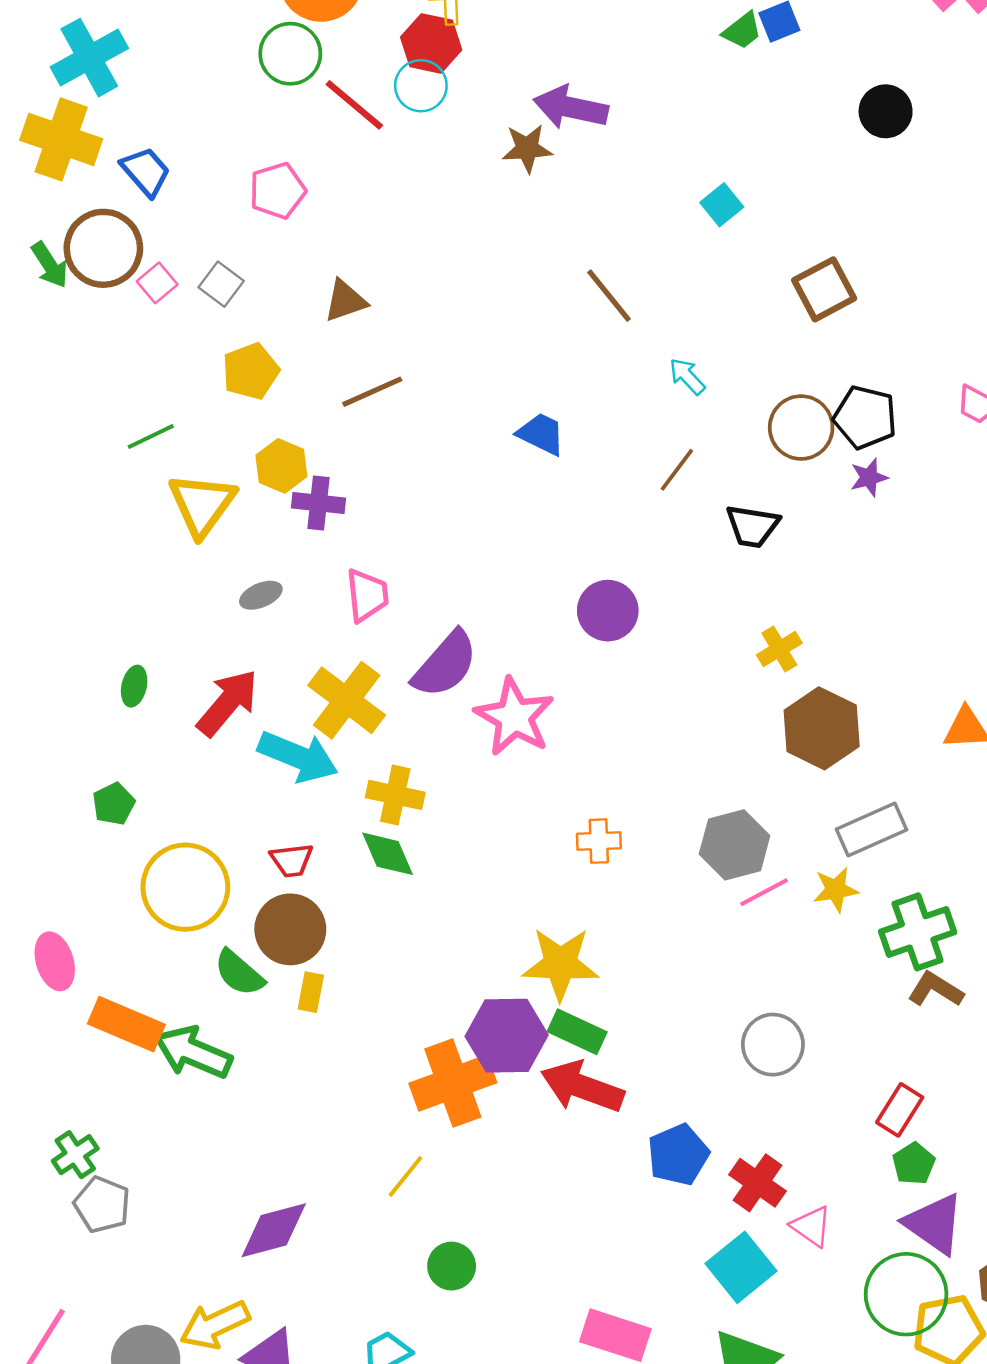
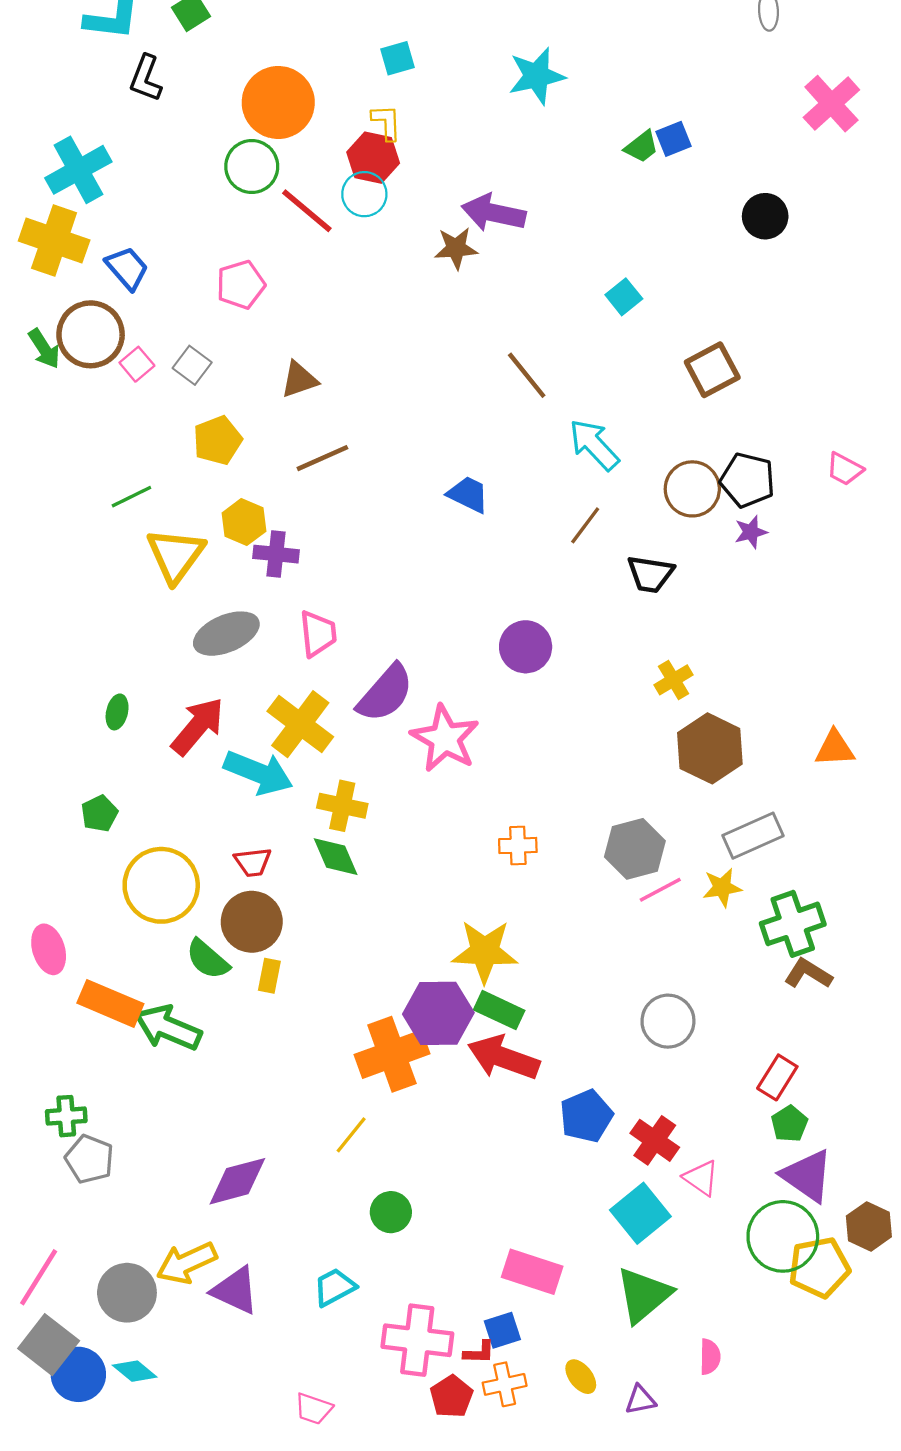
cyan arrow: (687, 376) -> (594, 445), size x1.6
gray ellipse: (261, 595) -> (226, 634), size x1.8
green cross: (75, 1155) -> (66, 1116), turned 30

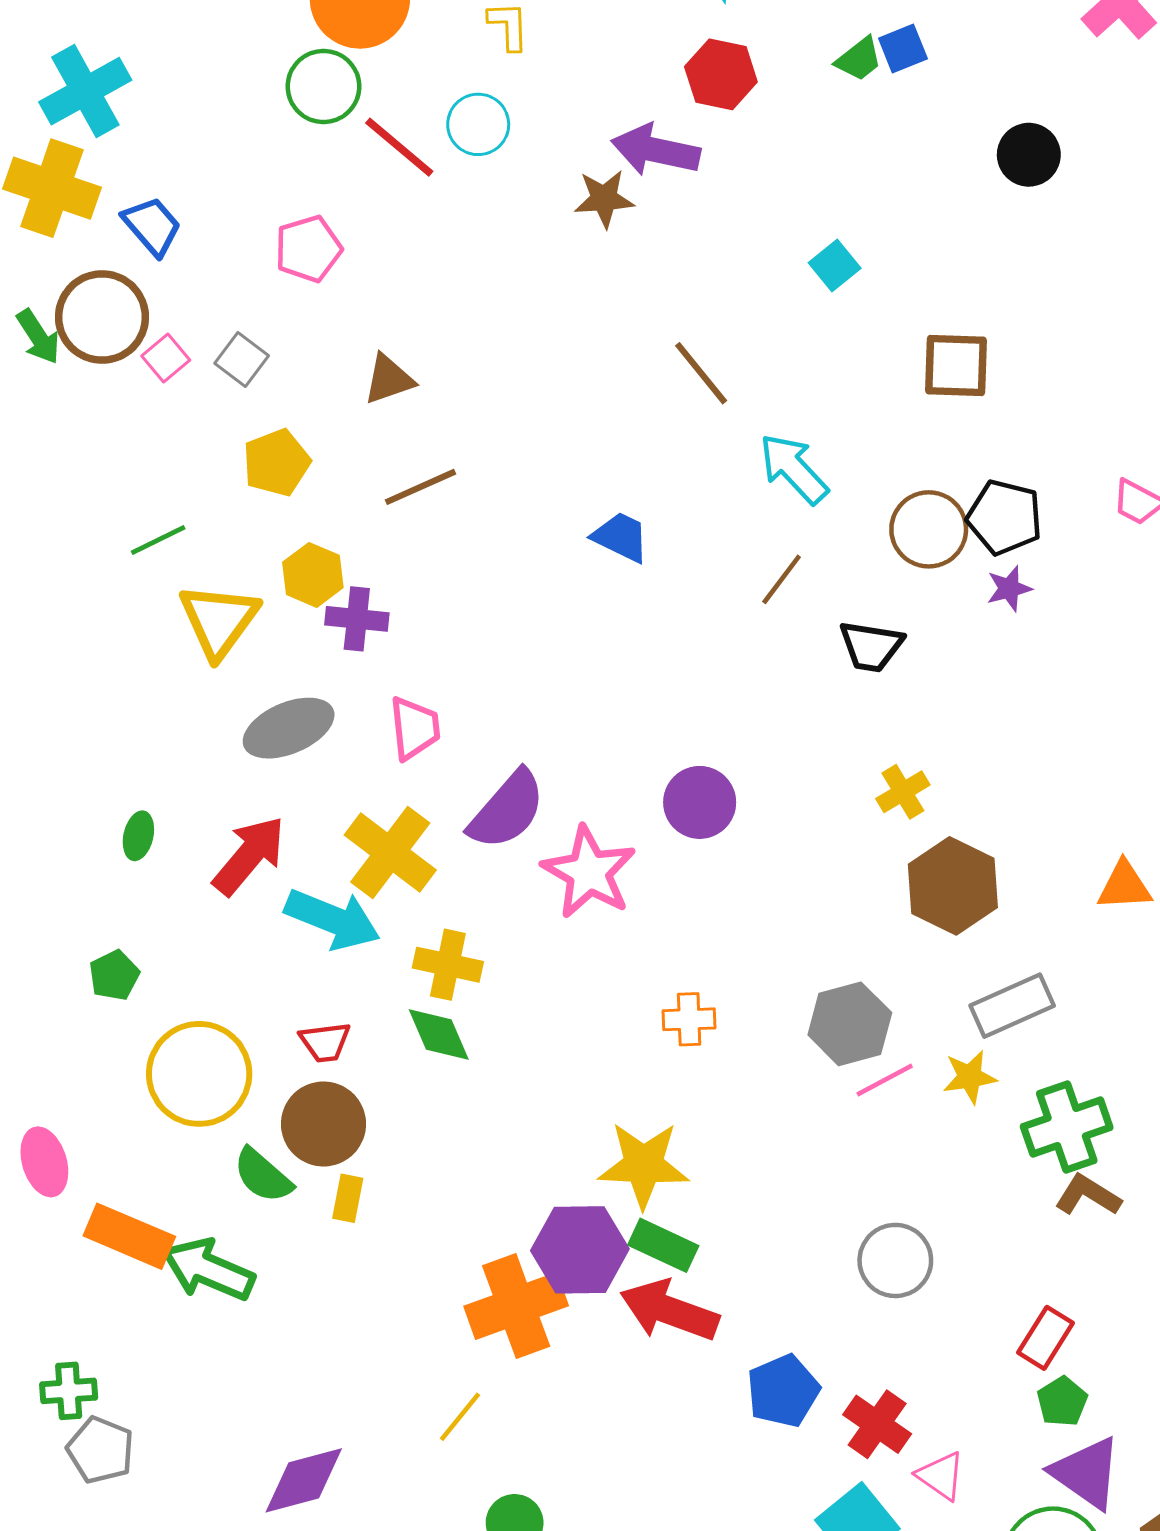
red hexagon: (373, 158) -> (721, 74), moved
brown square: (712, 370) -> (956, 366), turned 30
purple circle: (526, 647) -> (700, 802), moved

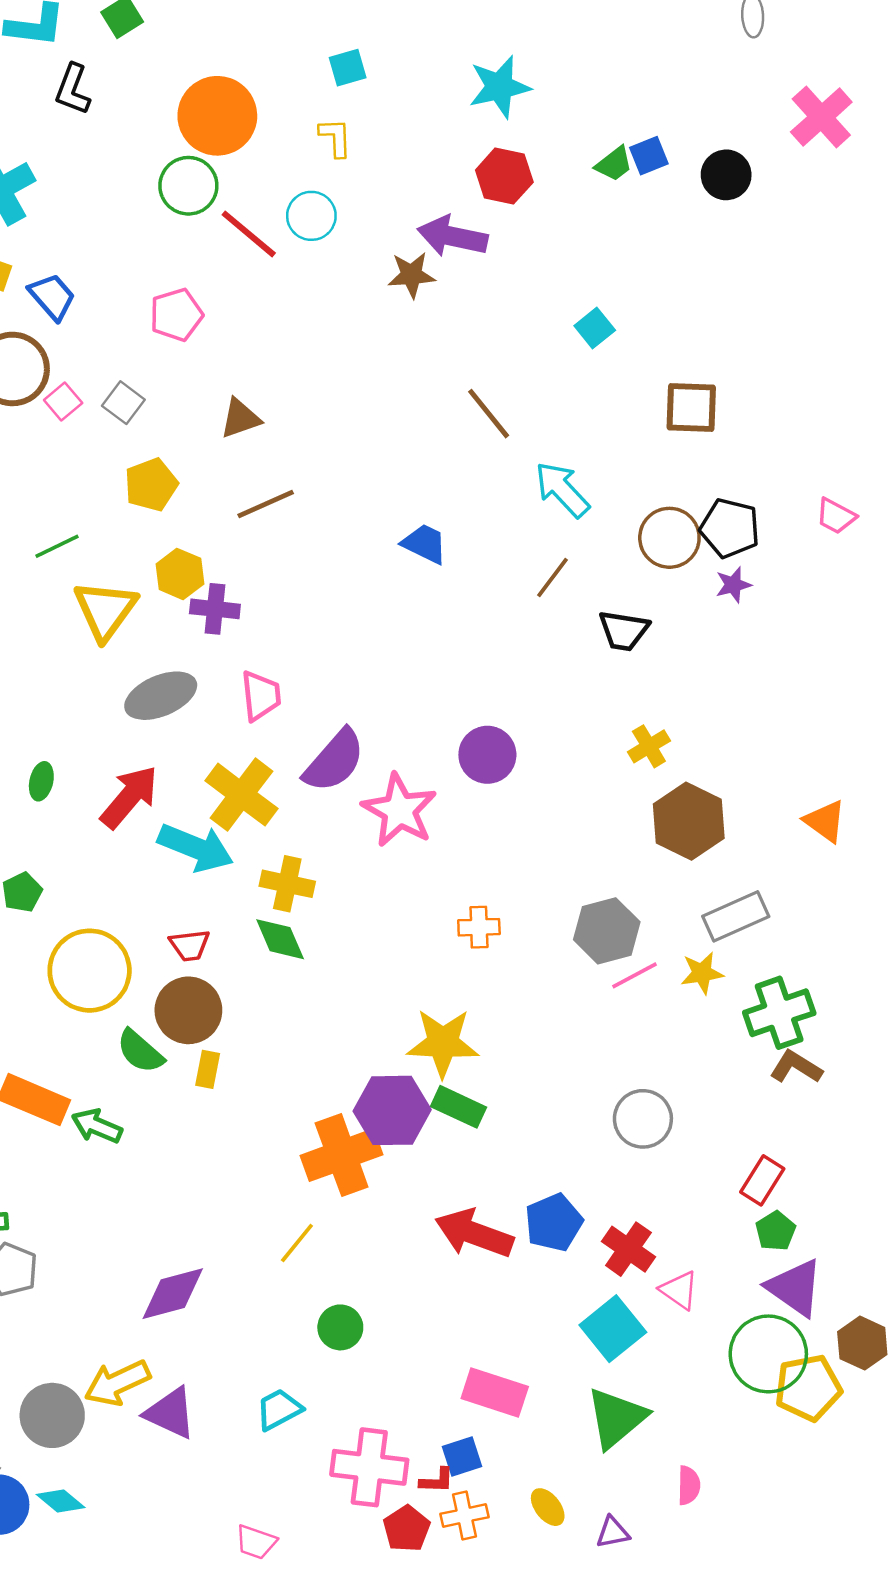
black circle: (1029, 155) -> (726, 175), moved
orange triangle: (1124, 886) -> (825, 821), turned 39
green arrow: (208, 1270) -> (97, 1126), size x0.7
red arrow: (669, 1311) -> (474, 1233), moved

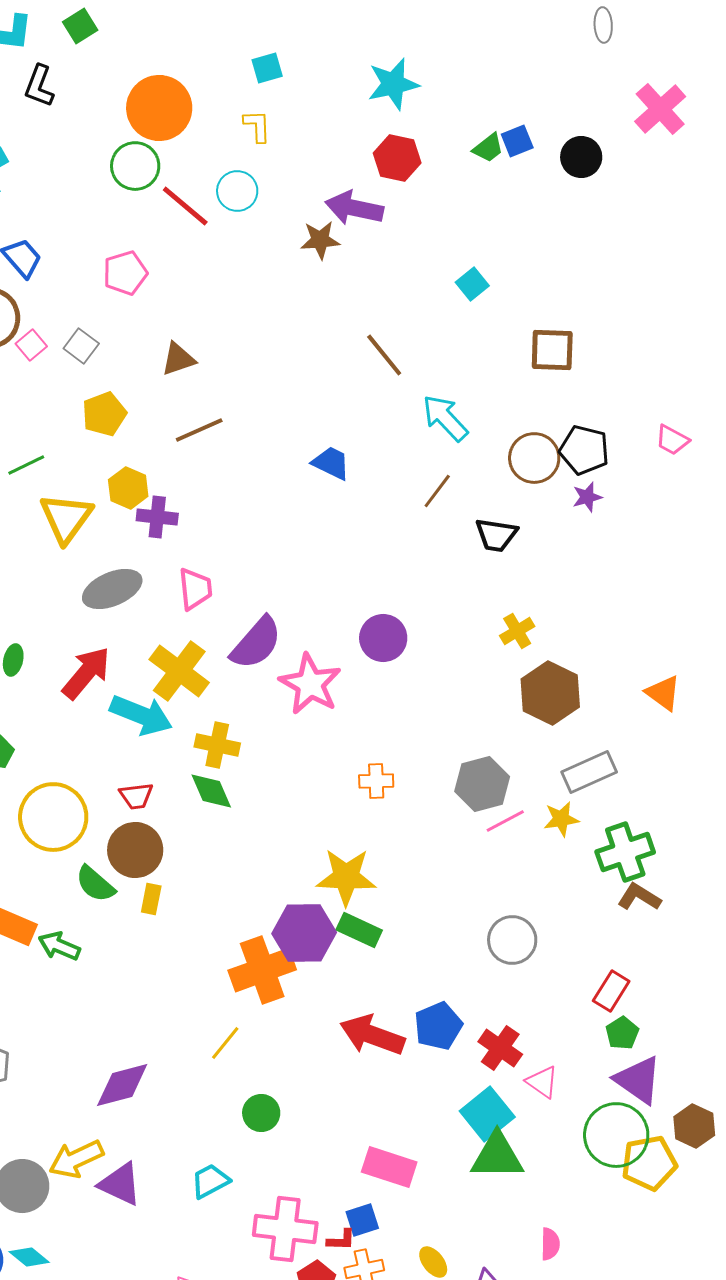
green triangle: (616, 1418) -> (497, 1156), moved, turned 40

